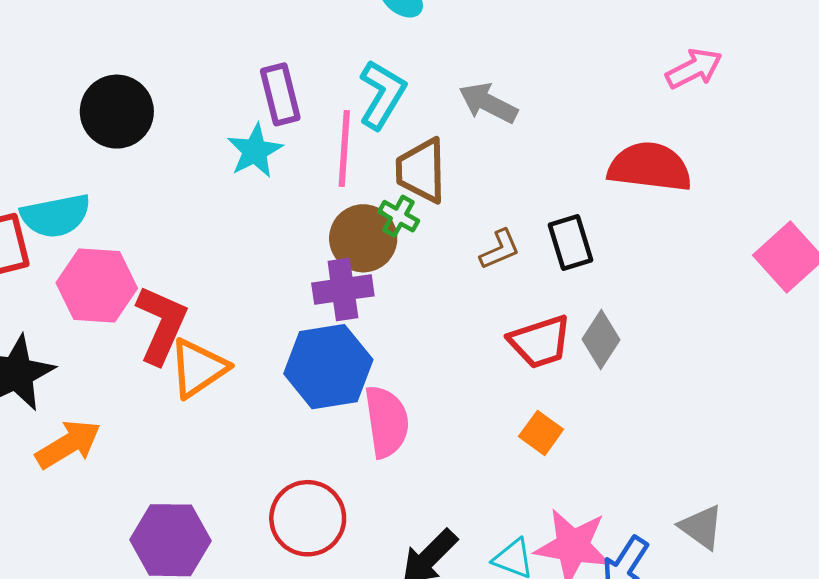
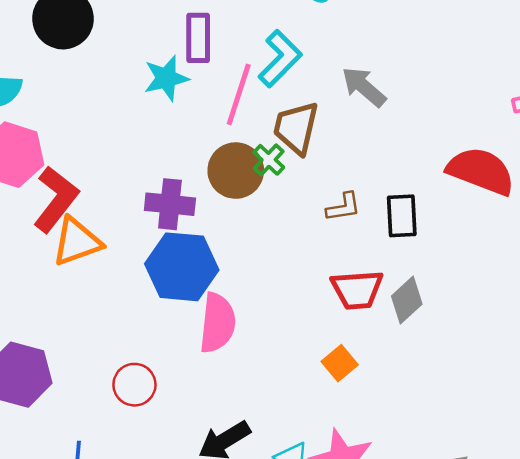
purple cross: (343, 289) -> (170, 204), moved
red circle: (308, 518) -> (134, 385), size x0.7

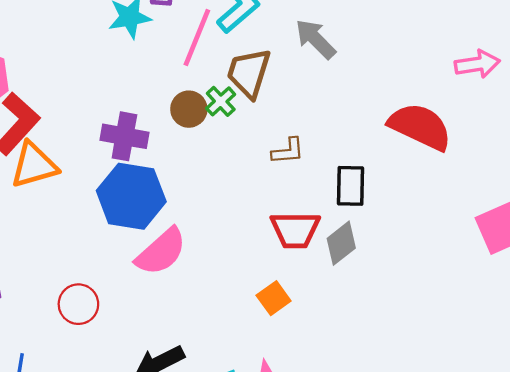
brown circle: (236, 171) -> (189, 109), size x0.7
black rectangle: (402, 216) -> (351, 186), moved
pink semicircle: (217, 323) -> (161, 252), turned 38

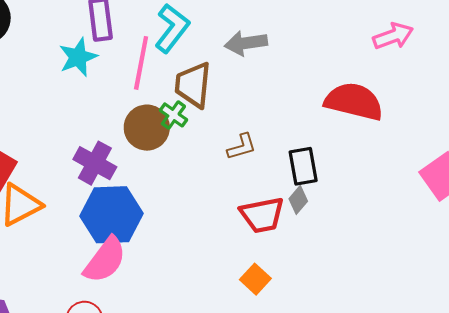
gray arrow: (315, 39) -> (246, 43), turned -42
brown circle: (189, 109) -> (147, 128), size x1.4
purple cross: (124, 136) -> (95, 163), turned 30
gray diamond: (341, 243) -> (298, 200), moved, size x0.7
pink semicircle: (161, 252) -> (105, 260), moved

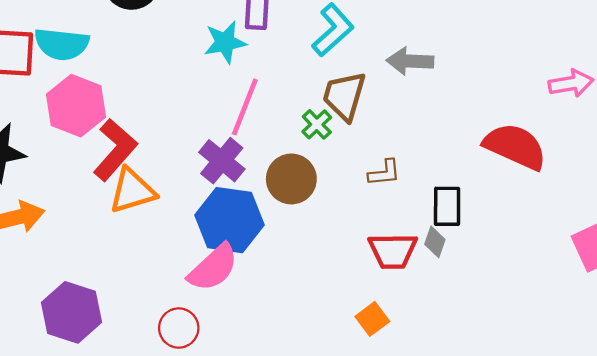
pink line: (141, 63) -> (245, 107), moved
brown circle: (147, 128) -> (291, 179), moved
gray diamond: (298, 200) -> (435, 242), turned -32

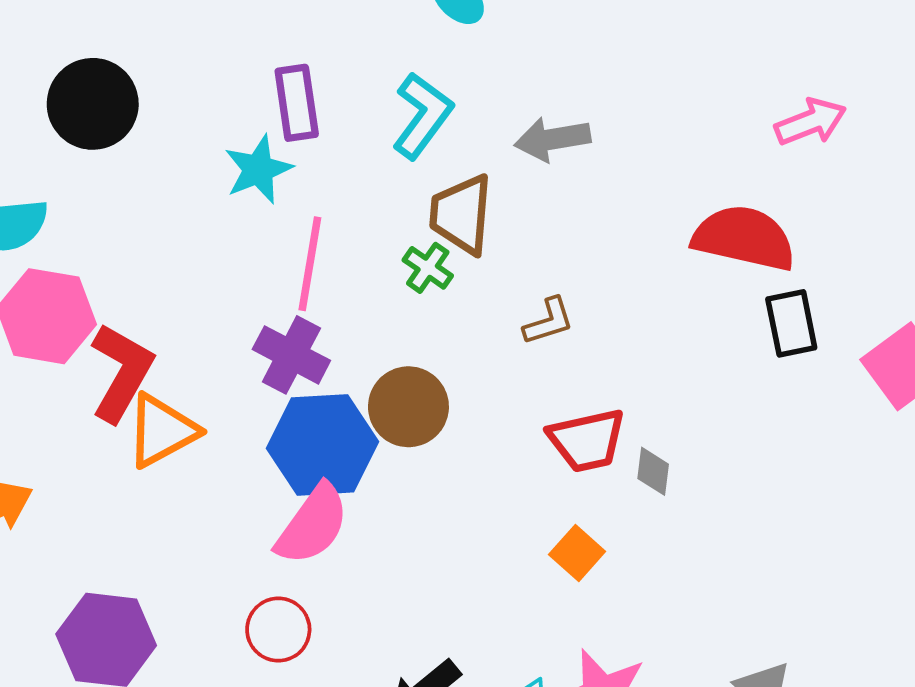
brown circle: (291, 179) -> (408, 407), moved
black rectangle: (447, 206) -> (791, 323), moved
gray diamond: (435, 242) -> (653, 471), moved

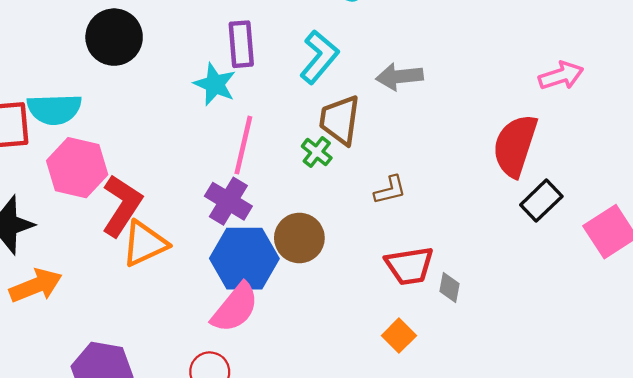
cyan star: (258, 169) -> (215, 84), turned -30
red semicircle: (744, 238) -> (515, 146), turned -88
black rectangle: (791, 323) -> (541, 201), turned 54

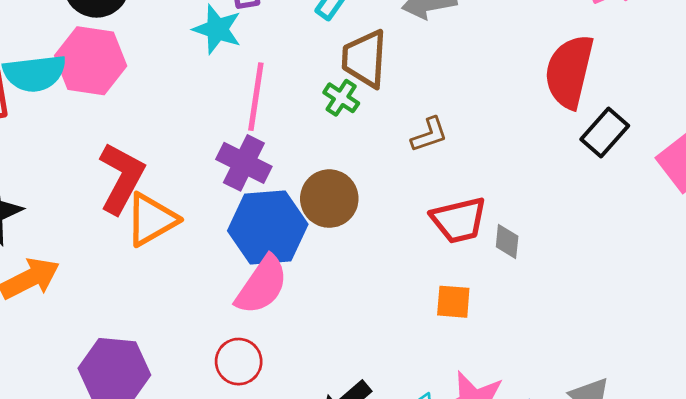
pink hexagon: (77, 168) -> (91, 61), moved
orange square: (399, 336) -> (453, 302), turned -36

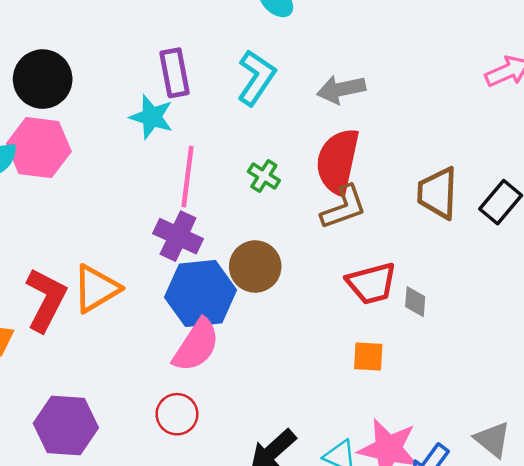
brown trapezoid: (365, 59) -> (438, 193), moved
red semicircle: (569, 71) -> (338, 161), moved
brown L-shape: (429, 135) -> (344, 207), size x1.4
red L-shape: (121, 178) -> (46, 300), moved

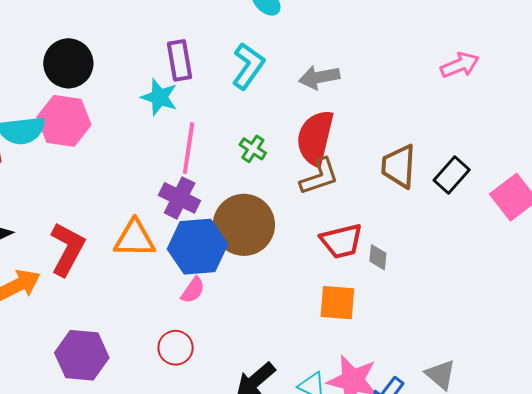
brown circle: (255, 266) -> (244, 225), size x1.4
orange triangle: (96, 289) -> (135, 239), moved, turned 30
pink semicircle: (196, 345) -> (193, 290), size x0.6
orange square: (368, 357) -> (337, 303), size x1.4

